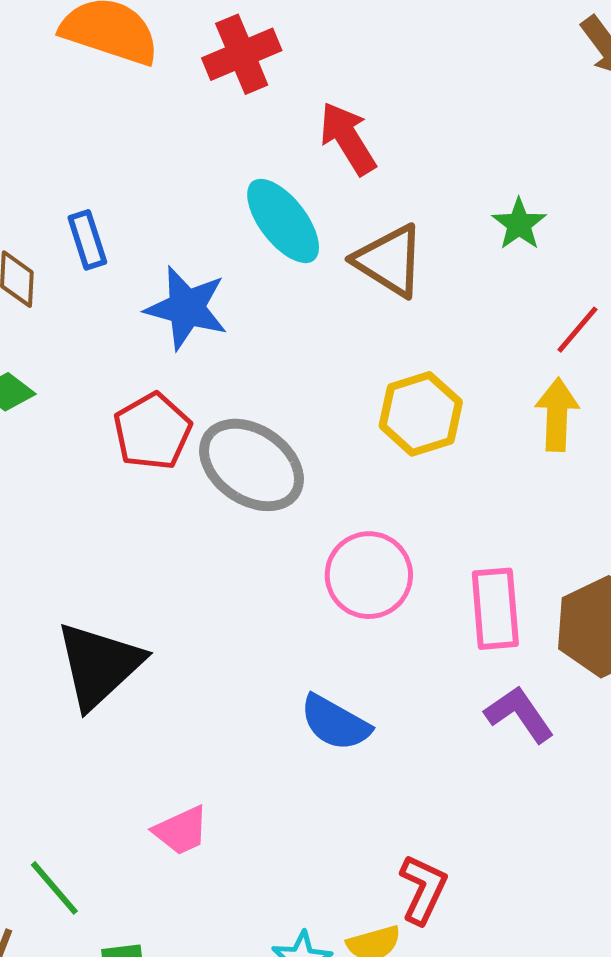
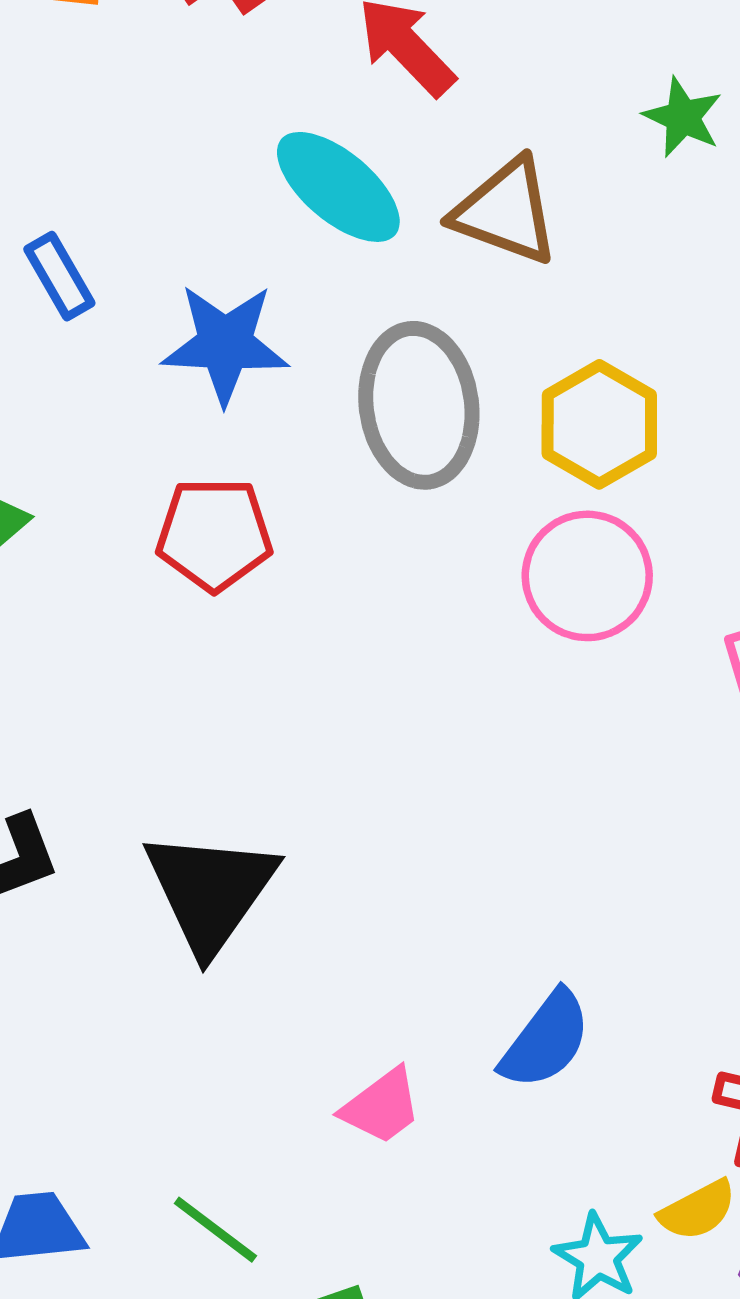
red pentagon: (152, 431) -> (214, 534), turned -30
gray ellipse: (252, 465) -> (419, 405), moved, turned 60
pink circle: (369, 575) -> (587, 576), moved
blue semicircle: (335, 723) -> (546, 1040), moved, turned -70

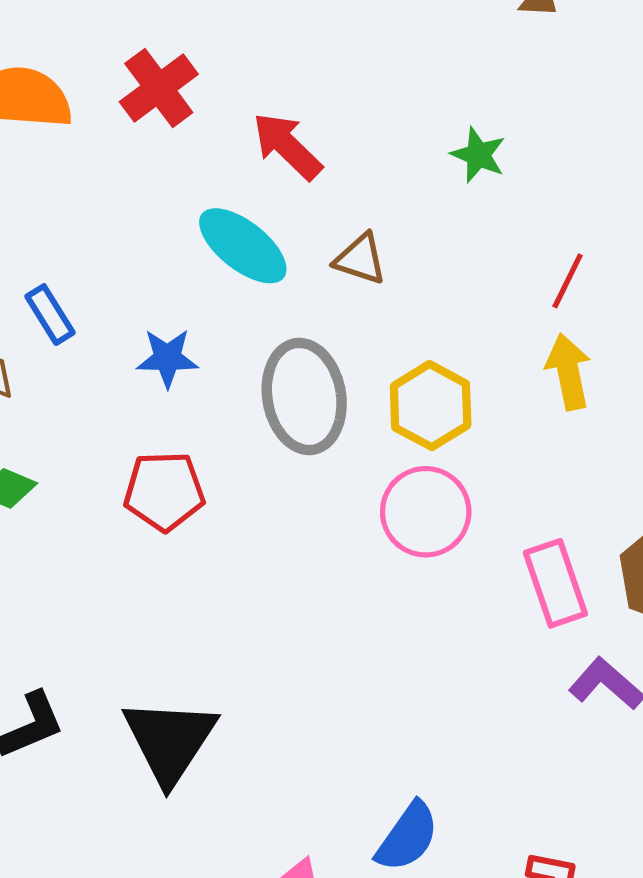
green star: (683, 117) -> (478, 155), moved
brown triangle: (506, 211) -> (360, 259), size x0.7
blue star: (225, 344) -> (167, 358), size x0.7

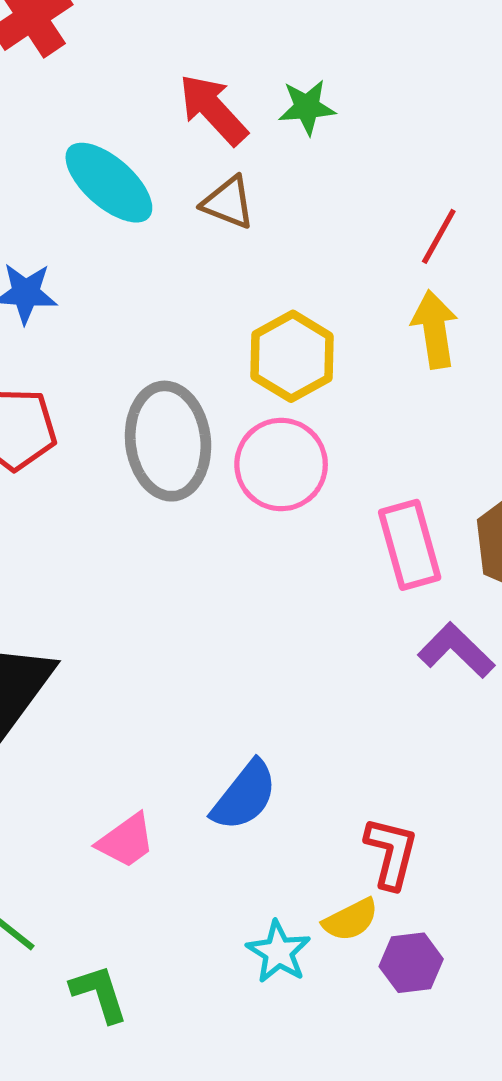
red arrow: (287, 146) -> (213, 109), moved
green star: (478, 155) -> (307, 107), moved, turned -30
gray ellipse: (304, 396) -> (168, 441), moved

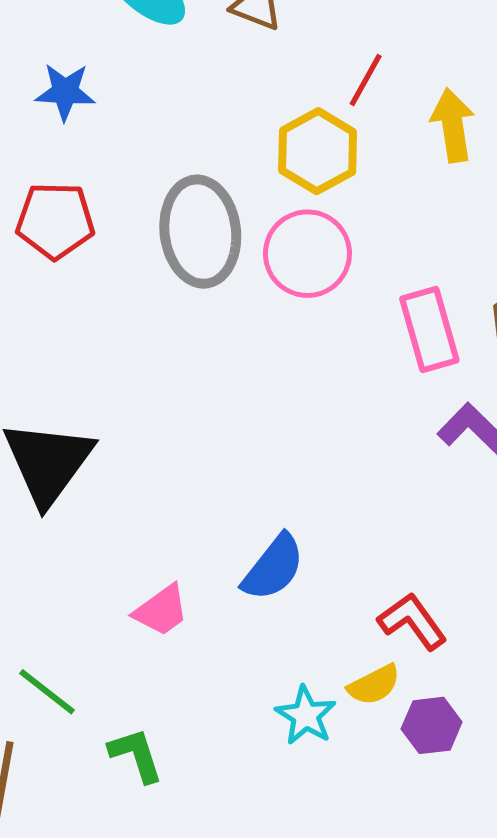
red line: (439, 236) -> (366, 80), moved
red L-shape: (391, 853) -> (412, 621), turned -50

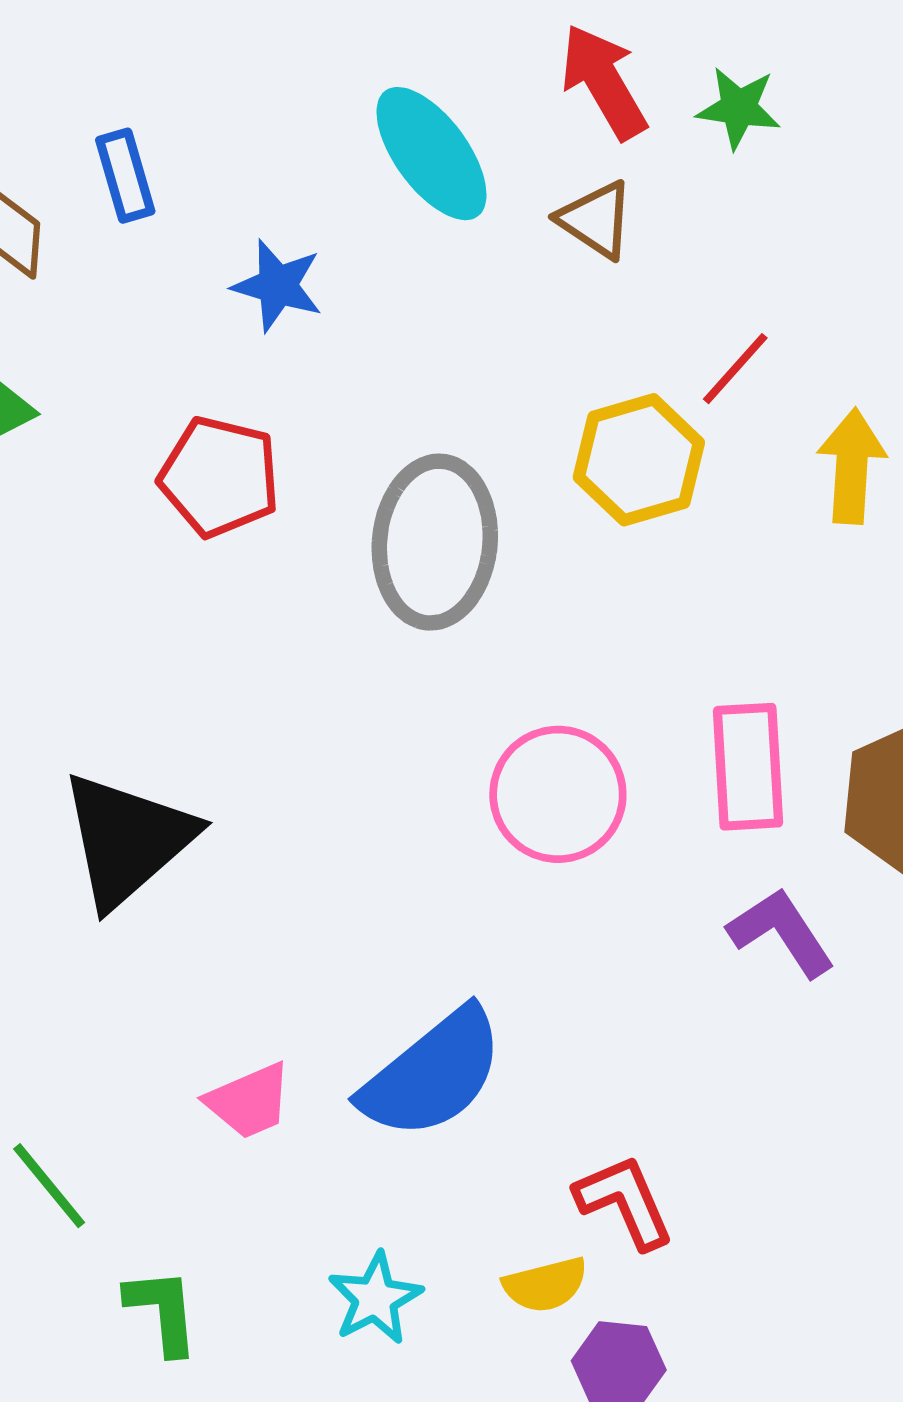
pink circle: (307, 254) -> (558, 794), moved
blue semicircle: (273, 568) -> (433, 1074), size x1.4
cyan star: (306, 715) -> (375, 1298), moved

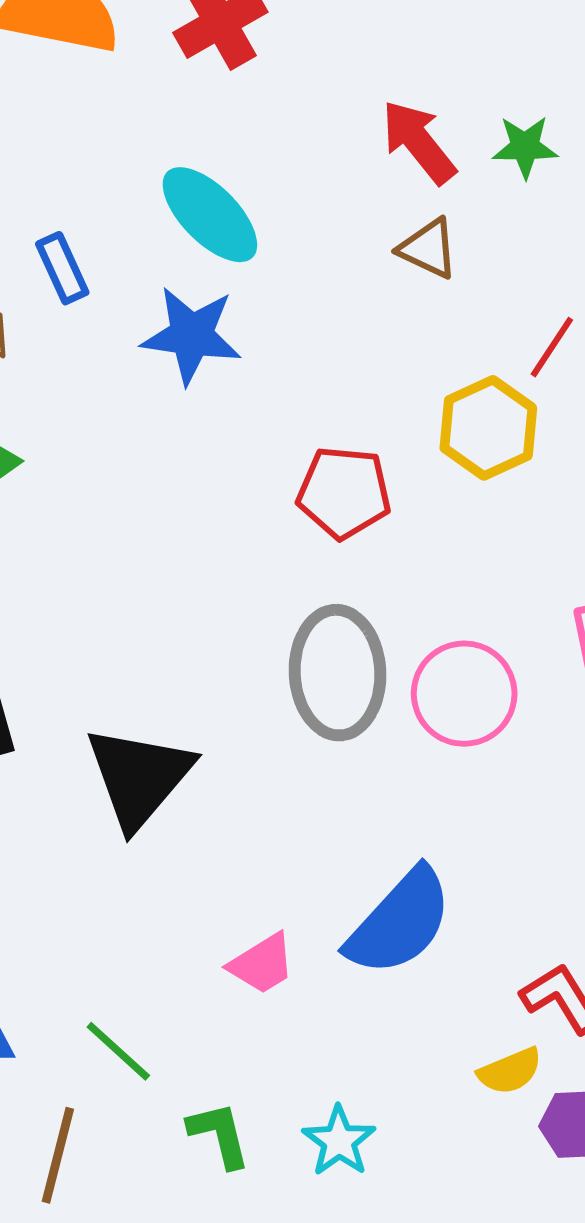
cyan ellipse: (432, 154) -> (210, 215), moved
blue star: (278, 286) -> (191, 335), size x1.4
red pentagon: (219, 477) -> (344, 492), moved
gray ellipse: (435, 542) -> (338, 673), moved
cyan star: (375, 1298) -> (339, 1141), moved

